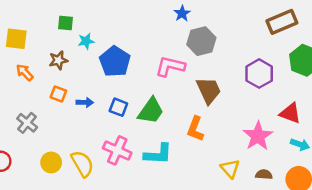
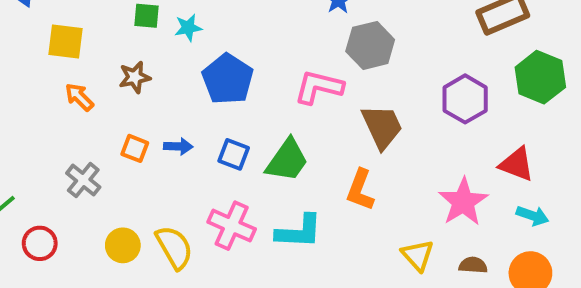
cyan star: (86, 41) -> (188, 28), moved
orange square: (58, 94) -> (135, 148), moved

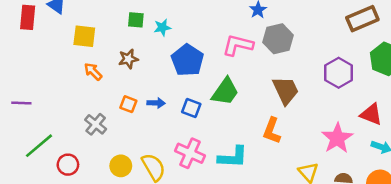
pink L-shape: (319, 87) -> (238, 45), moved
green trapezoid: (287, 160) -> (225, 92), moved

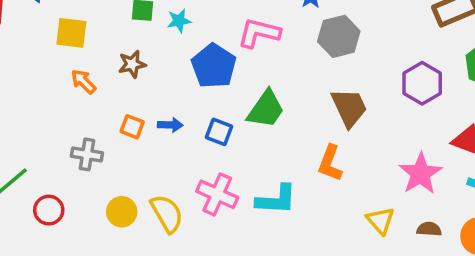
pink L-shape: (238, 45) -> (259, 33), moved
gray cross: (96, 124) -> (87, 154), turned -30

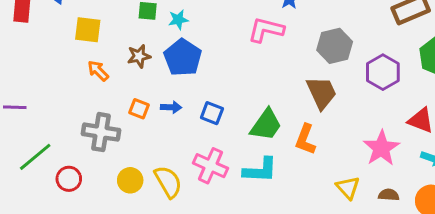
pink L-shape: (259, 33) -> (266, 30), moved
gray hexagon: (339, 36) -> (335, 46), moved
blue pentagon: (214, 66) -> (183, 58), moved
green trapezoid: (266, 109) -> (266, 125), moved
gray cross: (87, 154) -> (101, 132), size x1.4

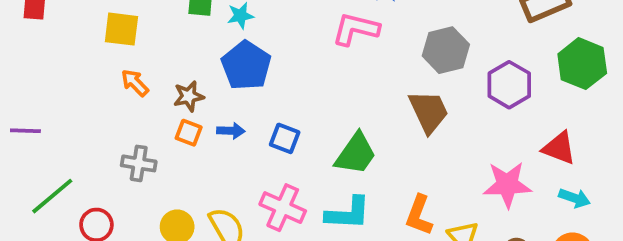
brown star: (139, 56) -> (189, 96), moved
gray cross: (101, 132) -> (139, 163), size x0.7
orange L-shape: (305, 139) -> (419, 215), moved
pink star: (381, 148) -> (507, 185), turned 30

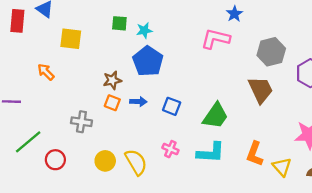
orange arrow: (135, 83) -> (46, 72), moved
pink cross: (283, 208) -> (170, 149), size x0.6

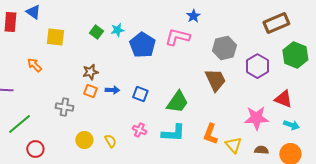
green square: (119, 23) -> (96, 32), moved, turned 32
blue pentagon: (148, 61) -> (142, 45), moved
red circle: (55, 160) -> (35, 149), moved
yellow semicircle: (136, 162) -> (110, 141), size x0.6

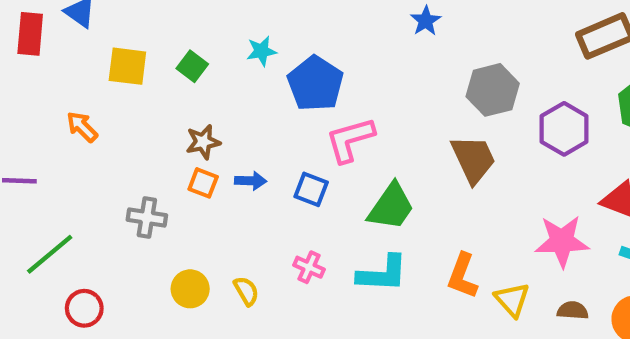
green square: (96, 32) -> (192, 66), moved
pink L-shape: (177, 37) -> (350, 140), moved, turned -30

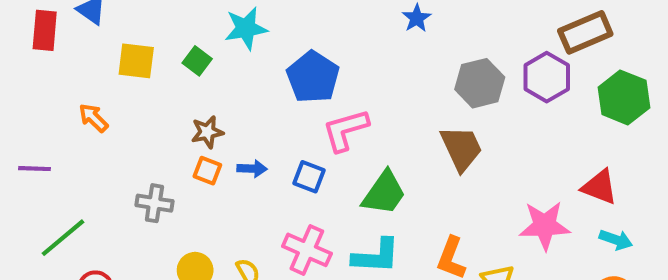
cyan star: (261, 51) -> (246, 28), moved, size x1.5
purple hexagon: (564, 129) -> (547, 77), moved
pink cross: (309, 267) -> (307, 250), size x1.6

